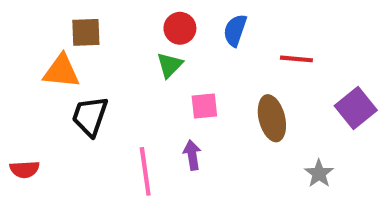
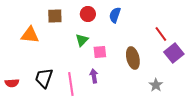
brown square: (86, 32) -> (55, 16), moved
red line: (296, 59) -> (161, 34), moved, turned 49
green triangle: (170, 65) -> (82, 40), moved
black trapezoid: (90, 116) -> (44, 78), moved

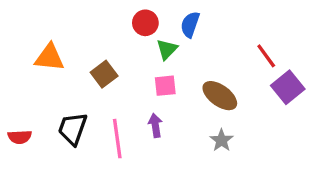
brown square: (55, 16) -> (104, 74), moved, turned -35
green triangle: (82, 40) -> (167, 49), moved
brown ellipse: (133, 58) -> (220, 96), turned -40
gray star: (156, 85) -> (221, 140), moved

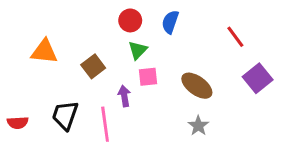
green triangle: (167, 49) -> (138, 50), moved
red line: (266, 56) -> (235, 37), moved
purple arrow: (155, 125) -> (124, 96), moved

